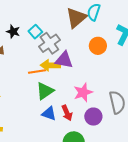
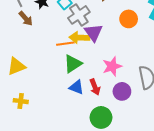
purple triangle: (64, 60) -> (93, 33), turned 42

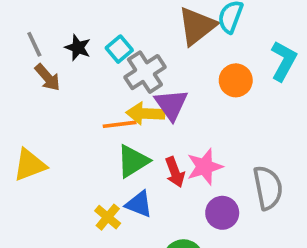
red arrow: (95, 87) -> (175, 172), moved
yellow cross: (21, 101) -> (108, 217), moved, turned 32

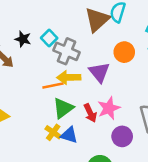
gray cross: (145, 72) -> (66, 51), turned -30
purple triangle: (171, 105) -> (99, 72), moved
yellow cross: (108, 217) -> (53, 132), moved

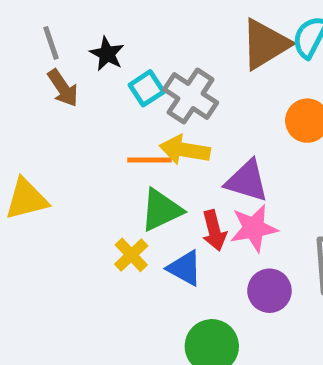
cyan square: (49, 38) -> (147, 88), moved
purple triangle: (99, 72) -> (247, 181), moved, turned -45
blue triangle: (69, 135) -> (185, 268), moved

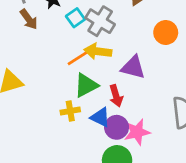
orange line: (150, 160) -> (79, 58), turned -30
pink star: (254, 228) -> (137, 132), moved
yellow cross: (131, 255) -> (70, 111), turned 36
purple circle: (269, 291) -> (117, 127), moved

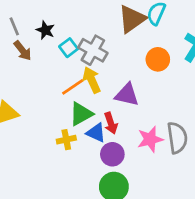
yellow arrow: (98, 51) -> (92, 80), turned 60
blue triangle: (100, 117) -> (96, 133), moved
pink star: (137, 132) -> (150, 139), moved

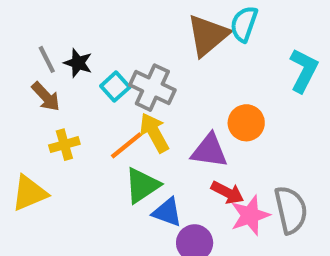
gray line: (14, 26) -> (47, 59), moved
orange circle: (158, 59) -> (246, 123), moved
red arrow: (111, 123) -> (227, 193), moved, turned -40
yellow cross: (66, 140) -> (64, 145), moved

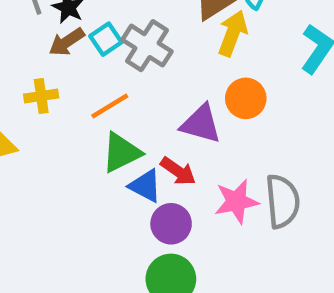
brown arrow: (46, 97) -> (67, 42), moved, turned 92
yellow arrow: (154, 133) -> (233, 33), moved, turned 42
red arrow: (227, 193) -> (178, 171), moved

